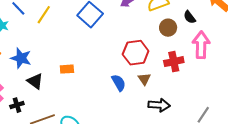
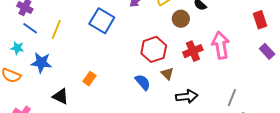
pink arrow: (201, 45) -> (221, 45), moved
blue star: (21, 58) -> (41, 63), moved
orange rectangle: (67, 69) -> (89, 79), turned -40

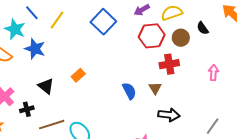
pink arrow: (221, 45) -> (213, 73), size x0.6
cyan star: (17, 48) -> (15, 29), size x1.5
red hexagon: (154, 49) -> (152, 36), moved
red cross: (193, 51) -> (169, 64), moved

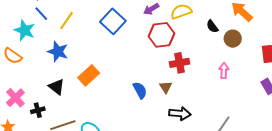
brown circle: (181, 38) -> (233, 39), moved
blue star: (35, 49) -> (58, 52), moved
orange rectangle: (78, 75) -> (89, 75), size x1.5

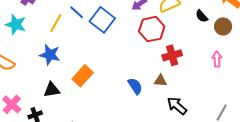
blue line: (41, 14) -> (77, 12), moved
cyan star: (25, 30) -> (16, 24), moved
black triangle: (57, 87) -> (52, 90), turned -42
brown triangle: (166, 87) -> (160, 81), turned -48
black arrow: (180, 114) -> (177, 106), turned -140

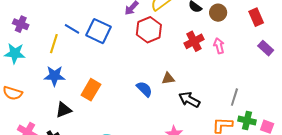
red cross: (172, 55) -> (194, 41), moved

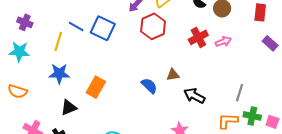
red rectangle: (256, 17) -> (260, 12), turned 30
pink arrow: (219, 46) -> (223, 42), turned 84

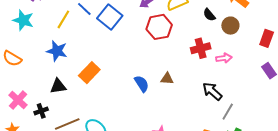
black arrow: (194, 96) -> (212, 91), moved

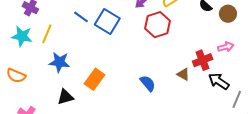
yellow line: (63, 19) -> (47, 34), moved
red cross: (201, 48) -> (203, 60), moved
brown triangle: (167, 79) -> (183, 74), moved, turned 32

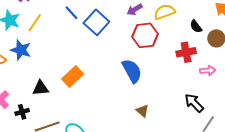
red cross: (203, 60) -> (186, 52), moved
blue star: (59, 62) -> (21, 50), moved
brown triangle: (183, 74) -> (142, 111), moved
blue semicircle: (148, 83) -> (132, 71), moved, size x1.4

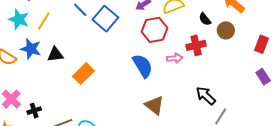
pink arrow: (208, 71) -> (175, 58), moved
black triangle: (41, 88) -> (55, 54), moved
brown triangle: (142, 111) -> (154, 105), size x1.5

